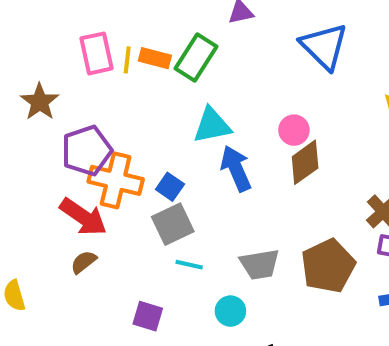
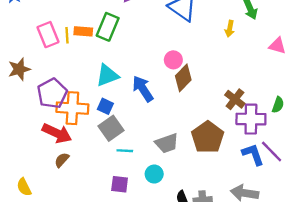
brown star: (40, 102) -> (19, 69), turned 30
cyan triangle: (212, 125) -> (107, 75), moved
purple square: (148, 316) -> (120, 184), moved

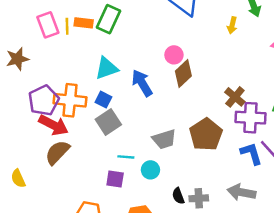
purple pentagon: (52, 93) -> (44, 100), moved
cyan line: (125, 151) -> (126, 157), moved
brown semicircle: (62, 160) -> (57, 152), size x1.6

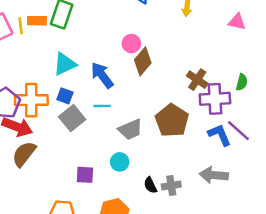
cyan line: (126, 157) -> (102, 106), moved

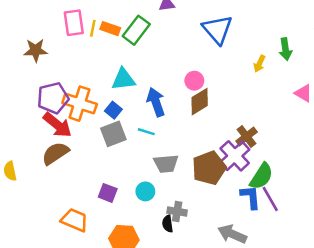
green semicircle: (242, 82) -> (261, 176), moved, size x1.6
purple cross: (215, 99) -> (235, 156), moved, turned 32
gray cross: (171, 186) -> (177, 212), moved

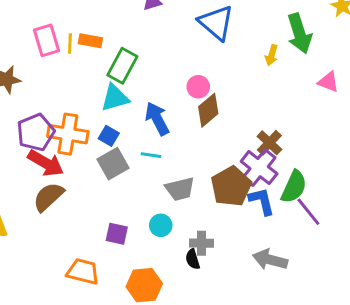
green rectangle: (136, 30) -> (122, 66), moved
green arrow: (285, 49) -> (299, 33), size x1.5
blue L-shape: (251, 197) -> (262, 201), moved

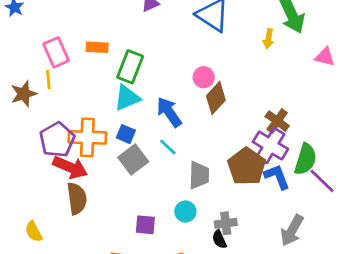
yellow line: (70, 43) -> (48, 80), moved
cyan line: (151, 155) -> (168, 147), turned 42
gray trapezoid: (180, 189) -> (199, 175), turned -68
brown semicircle: (48, 197) -> (77, 198), turned 132
gray arrow: (270, 260) -> (292, 230), turned -68

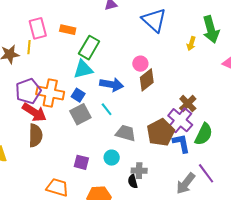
blue arrow: (169, 112) -> (112, 84), turned 125
gray trapezoid: (199, 175) -> (126, 133), turned -85
purple line: (322, 181) -> (206, 173), moved

